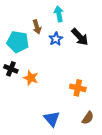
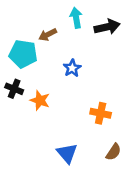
brown arrow: (37, 27) -> (48, 35), turned 80
black arrow: (80, 37) -> (107, 27), moved, turned -60
blue star: (56, 39) -> (72, 68), moved

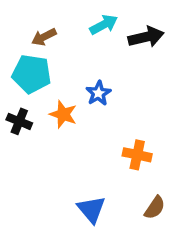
cyan arrow: (76, 18) -> (104, 25), turned 72
brown arrow: (48, 35) -> (44, 37), moved
orange star: (40, 100) -> (63, 114), moved

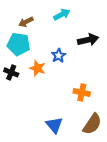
black arrow: (146, 37) -> (88, 40), moved
brown semicircle: (155, 208) -> (92, 124), size x1.5

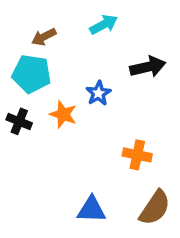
blue triangle: (54, 125) -> (91, 209), turned -48

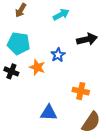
brown arrow: (44, 37) -> (21, 10), moved, turned -32
blue triangle: (91, 209) -> (49, 113), moved

